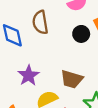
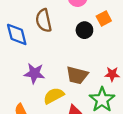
purple star: (29, 75) -> (34, 73), turned -30

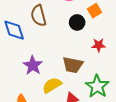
purple star: (34, 73) -> (33, 65), turned 30
red star: (112, 74) -> (99, 45), moved

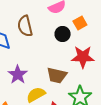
red star: (99, 45) -> (83, 57), size x1.6

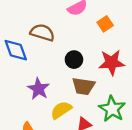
brown semicircle: (25, 26) -> (42, 33), turned 125
black circle: (63, 34) -> (74, 60), moved

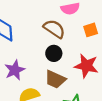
brown semicircle: (42, 33) -> (54, 29), moved

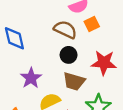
orange square: (91, 30) -> (92, 24), moved

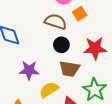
purple star: (31, 78) -> (29, 70), turned -30

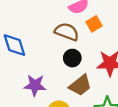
brown trapezoid: (69, 69) -> (80, 85), turned -50

